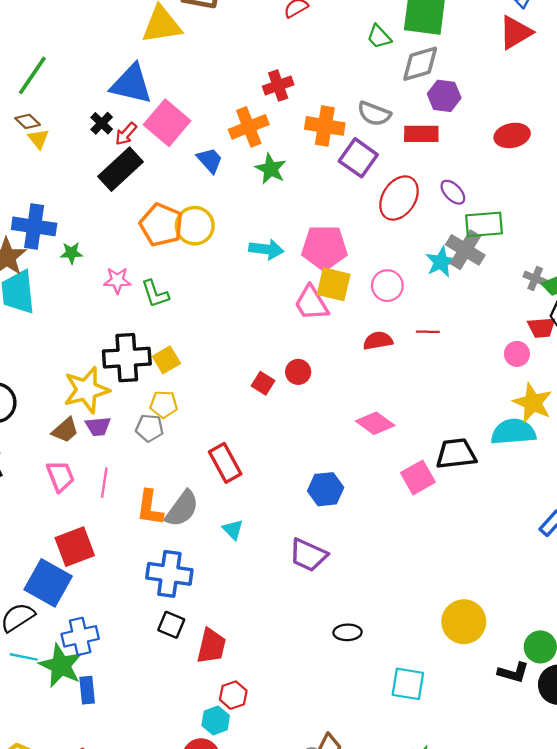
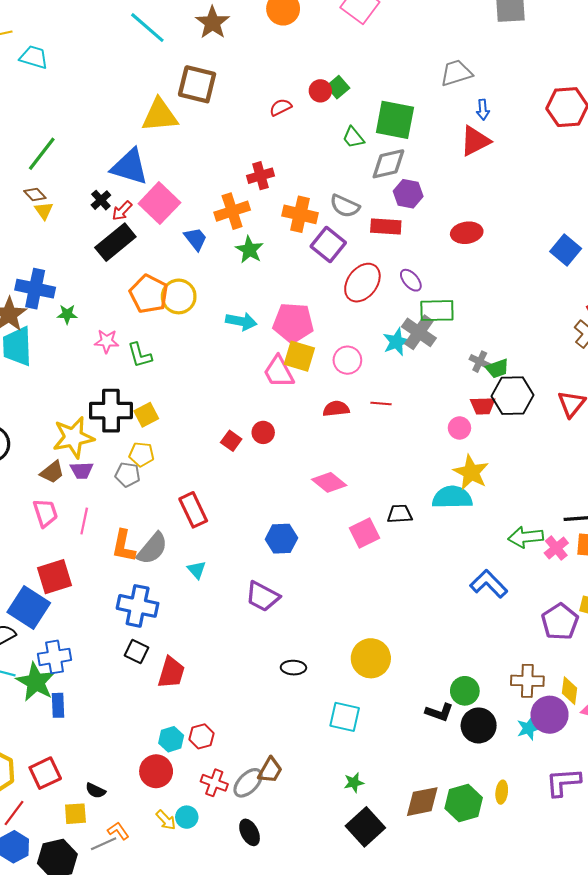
black trapezoid: (456, 454) -> (400, 514), size x0.7
yellow circle: (464, 622) -> (371, 658), moved
red hexagon: (233, 695) -> (201, 736), moved

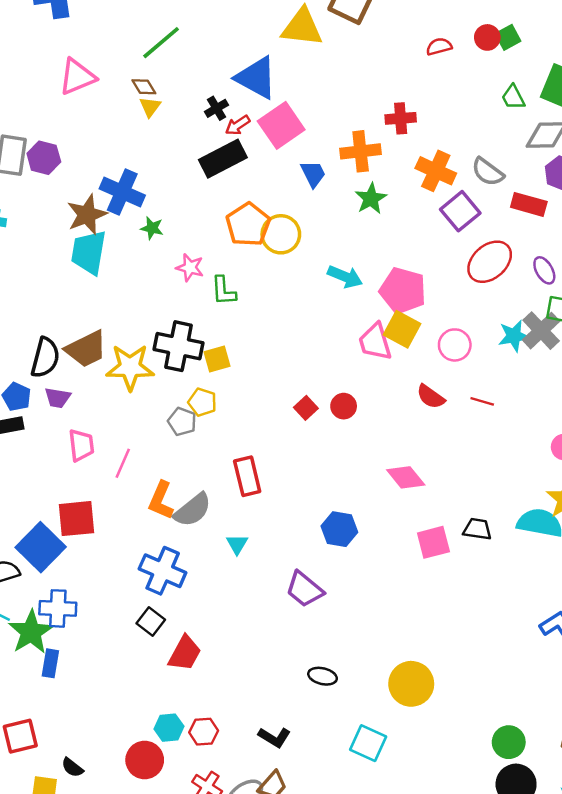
red semicircle: (336, 409) -> (431, 397), turned -150
purple trapezoid: (82, 470) -> (58, 398), moved
brown trapezoid: (52, 472) -> (86, 349), moved, size x1.5
black L-shape: (439, 712) -> (274, 737), moved

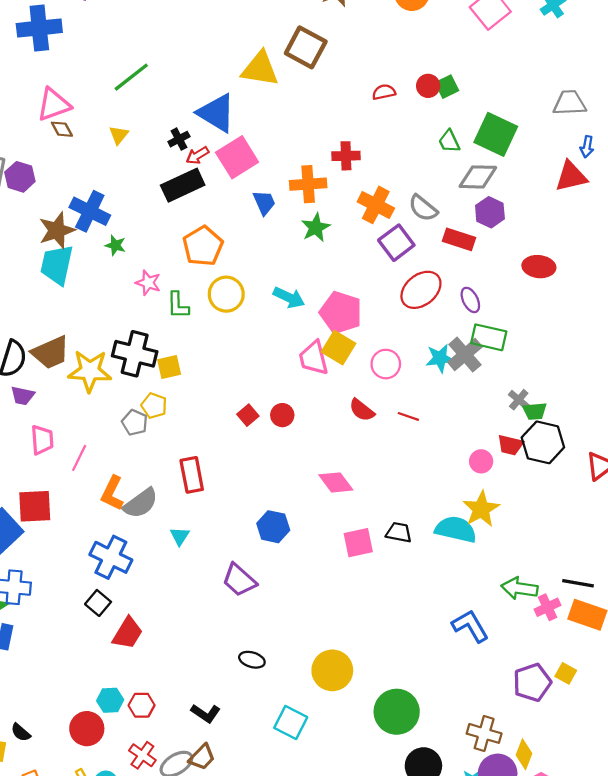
brown diamond: (144, 87) -> (62, 129), moved
yellow circle: (281, 234) -> (226, 294), moved
green circle: (509, 742) -> (397, 712), moved, size x1.5

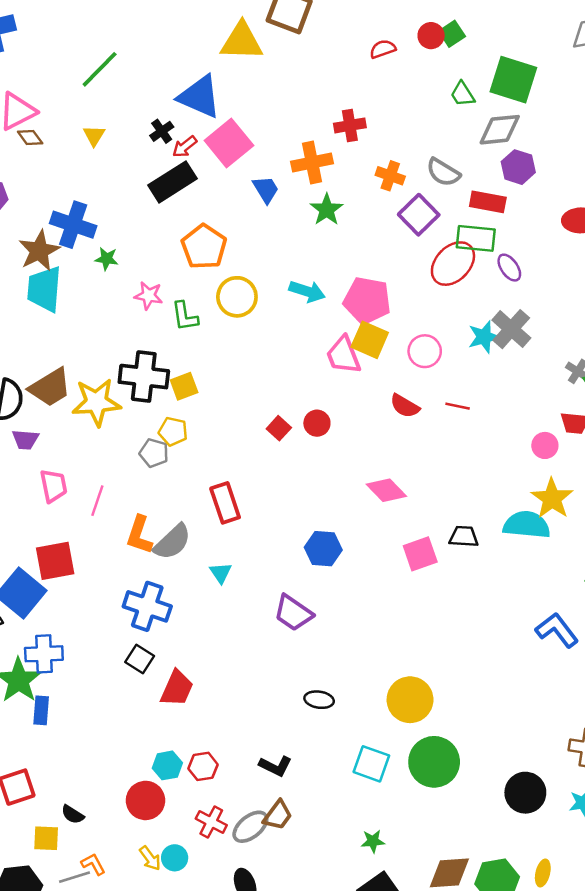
orange cross: (376, 205) -> (390, 176), size x0.7
green rectangle: (489, 337) -> (476, 238), moved
green circle: (397, 712) -> (434, 762), moved

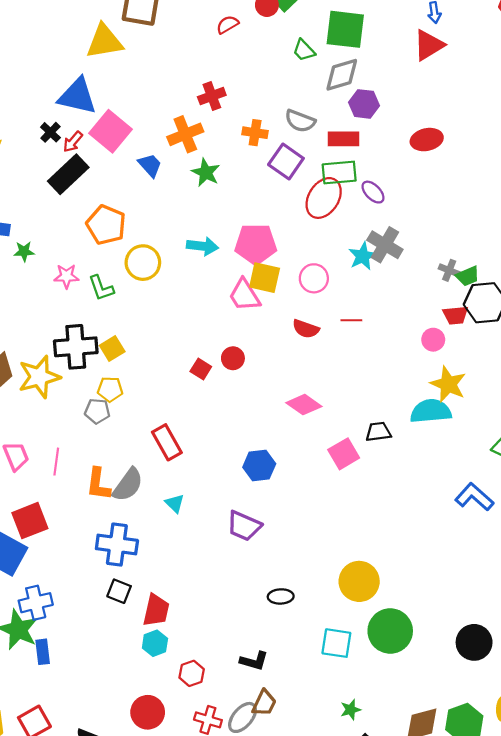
cyan hexagon: (167, 765) -> (155, 643), moved

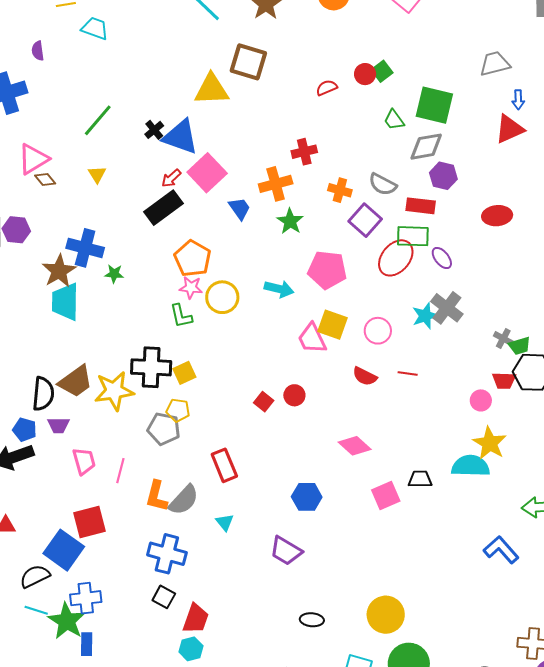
black cross: (50, 132) -> (154, 130), moved
pink pentagon: (256, 244) -> (327, 270), moved
pink star: (66, 276) -> (191, 288), moved
gray pentagon: (97, 411) -> (164, 429), size x1.4

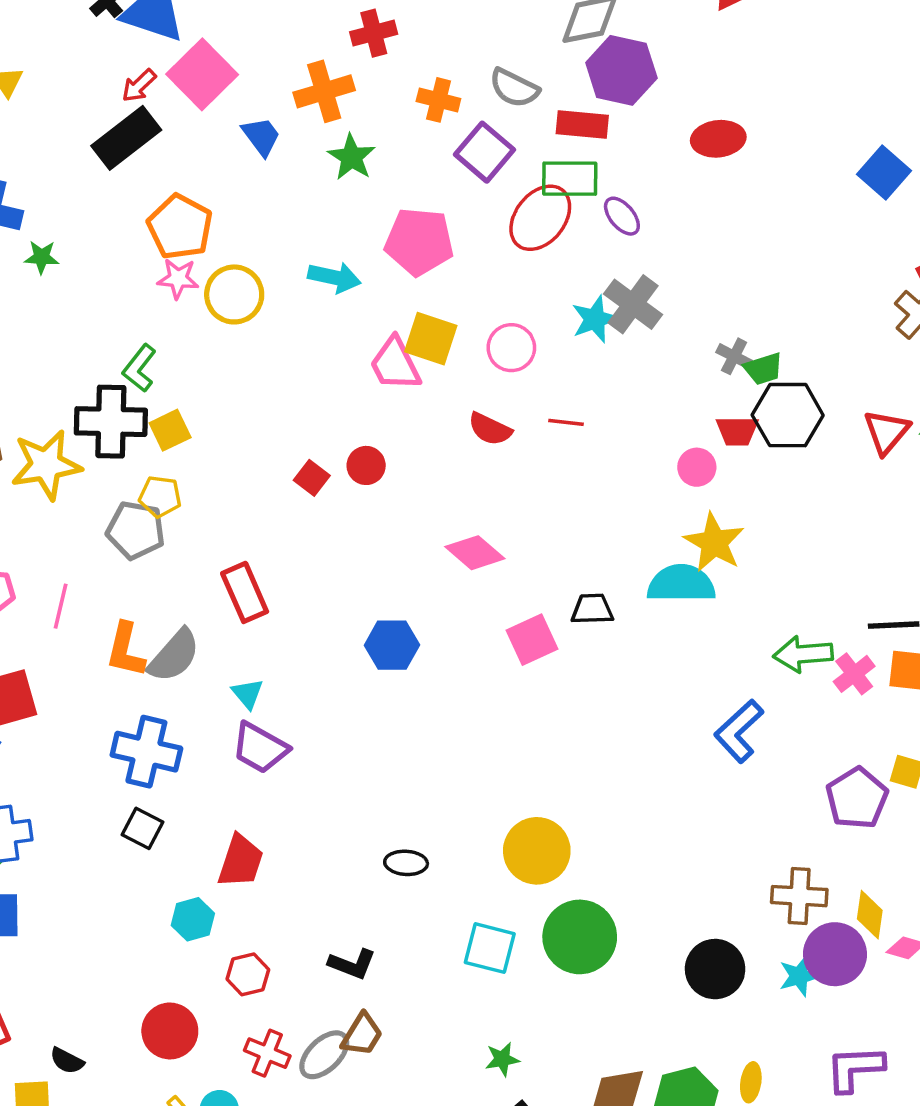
purple hexagon: (443, 176) -> (621, 70), size x1.4
green L-shape: (181, 316) -> (139, 368), moved, turned 52
blue L-shape: (501, 550) -> (739, 731), turned -90
purple trapezoid: (286, 551) -> (260, 748), moved
red trapezoid: (196, 619) -> (241, 861), moved

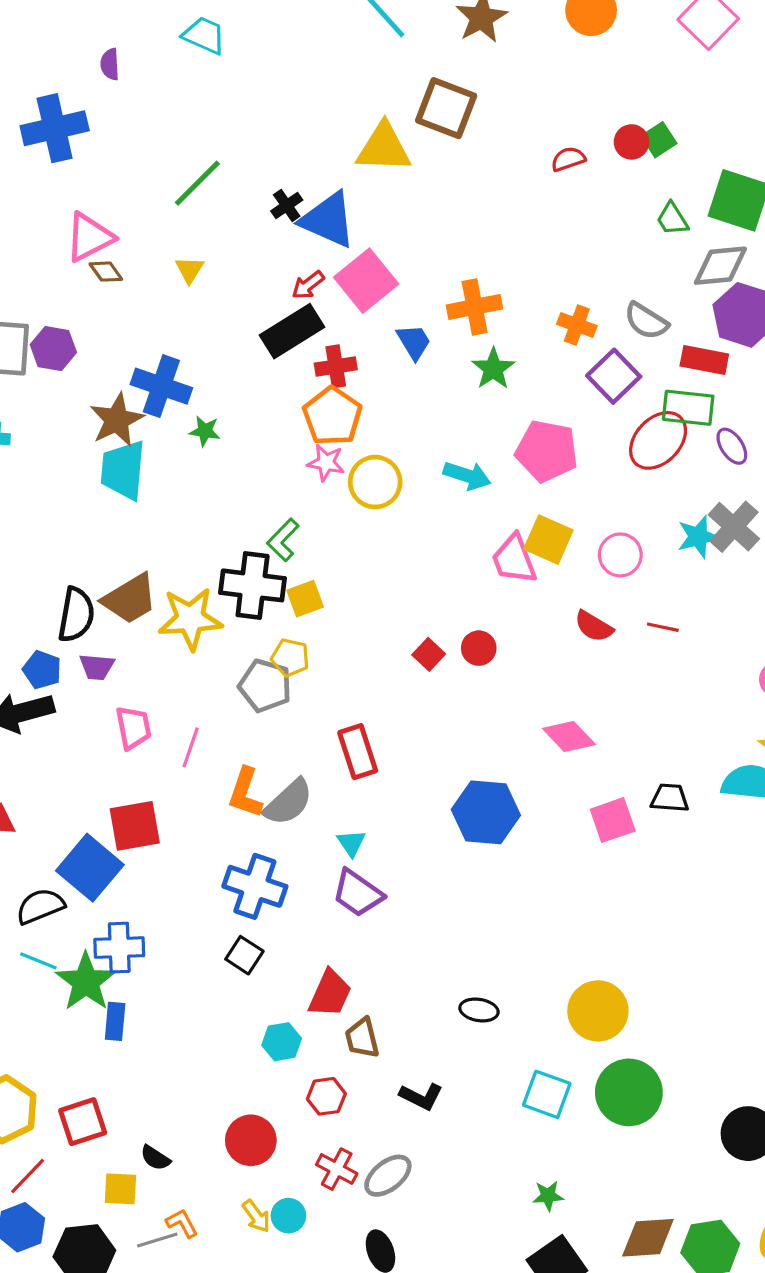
red cross: (374, 33) -> (336, 366), moved
blue hexagon: (392, 645) -> (486, 812), size x1.4
brown trapezoid: (362, 1035) -> (362, 1038), moved, turned 129

